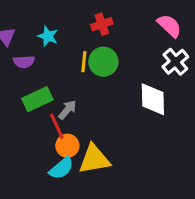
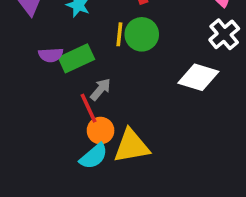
purple semicircle: (24, 62) -> (51, 55), moved
green rectangle: (37, 99) -> (76, 58), moved
white diamond: (153, 99) -> (198, 77), turned -72

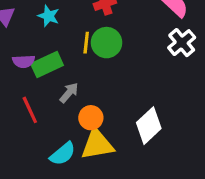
white diamond: (198, 77) -> (149, 126), moved, turned -60
red line: (88, 108) -> (30, 110), moved
orange circle: (101, 131) -> (91, 118), moved

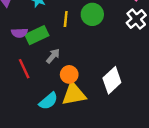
green circle: (107, 43) -> (92, 14), moved

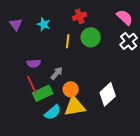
purple semicircle: (19, 33) -> (34, 63), moved
green rectangle: (37, 35) -> (43, 93), moved

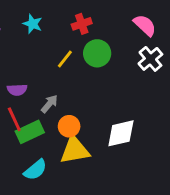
cyan star: (44, 24) -> (33, 24), moved
yellow line: (68, 41) -> (65, 59), turned 32
white diamond: (108, 94) -> (121, 133), turned 30
cyan semicircle: (53, 112) -> (35, 170), moved

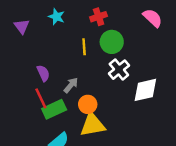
yellow line: (65, 59) -> (84, 47), turned -42
white cross: (150, 59) -> (119, 70), moved
purple semicircle: (17, 90) -> (43, 73), turned -112
white diamond: (121, 133) -> (145, 90), moved

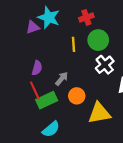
cyan star: (56, 17) -> (49, 17), size x1.5
purple triangle: (22, 26) -> (33, 27), moved, turned 48
purple semicircle: (43, 73) -> (37, 68), turned 40
yellow triangle: (93, 125) -> (99, 113), moved

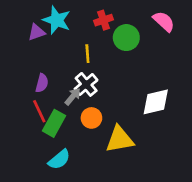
green circle: (98, 40) -> (126, 38), moved
white cross: (105, 65) -> (86, 84), moved
green rectangle: (47, 100) -> (54, 123), turned -36

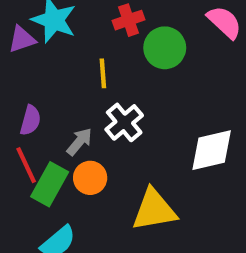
white cross: (86, 84) -> (124, 122), moved
orange circle: (91, 118) -> (90, 178), moved

